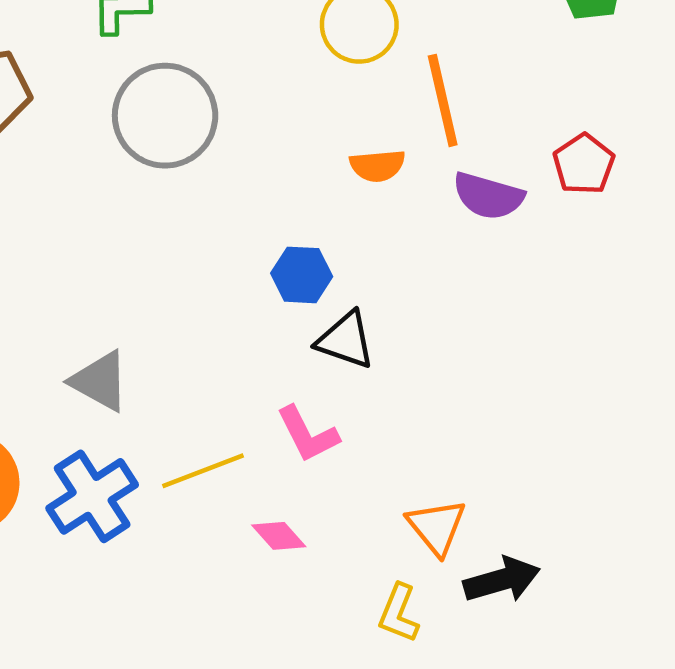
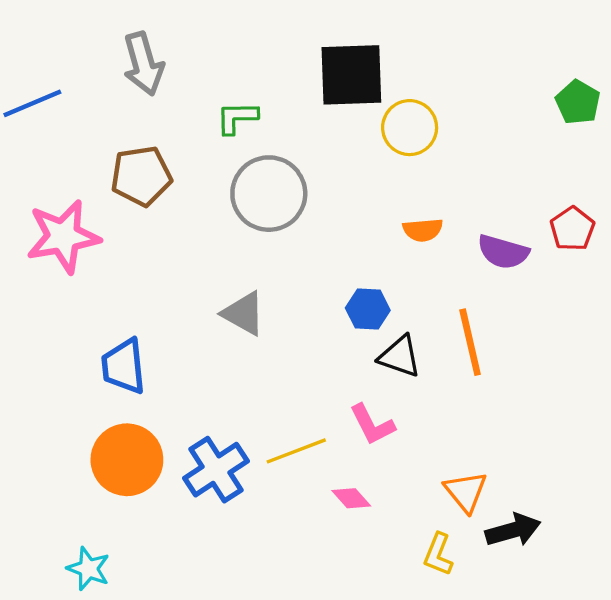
orange line: (443, 100) -> (470, 342), moved
gray triangle: (100, 381) -> (244, 313), moved

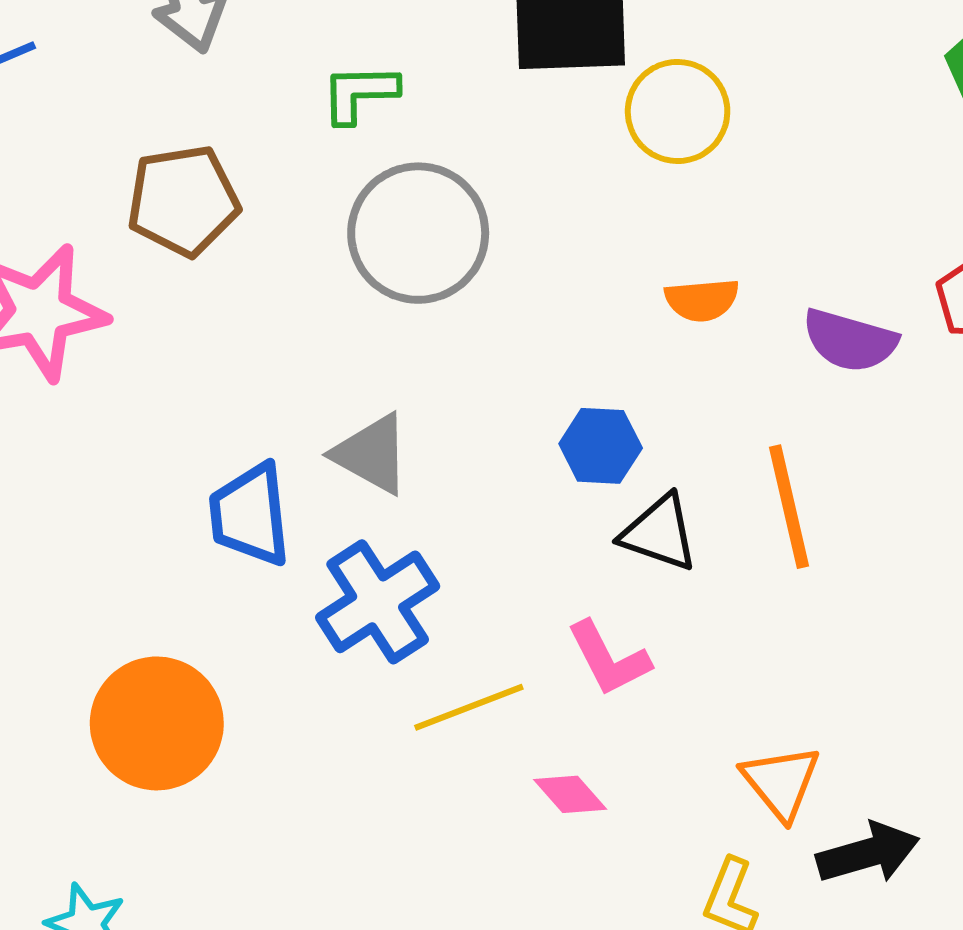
blue trapezoid: (124, 366) -> (250, 515), moved
blue cross: (216, 470) -> (378, 602), moved

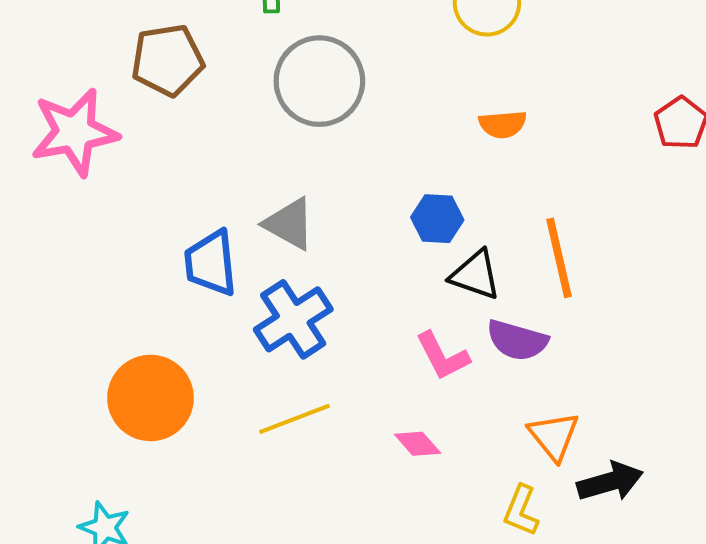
purple semicircle: (850, 340) -> (517, 340), moved
yellow line: (469, 707) -> (295, 419), moved

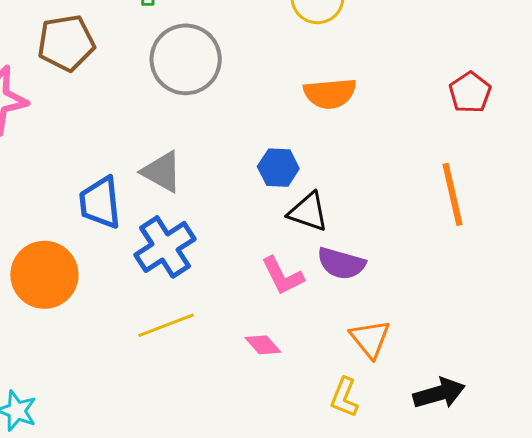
orange semicircle: (503, 124) -> (330, 93), size x1.4
orange line: (559, 258) -> (452, 194), moved
orange circle: (151, 398) -> (44, 275), moved
black arrow: (610, 482) -> (439, 393), moved

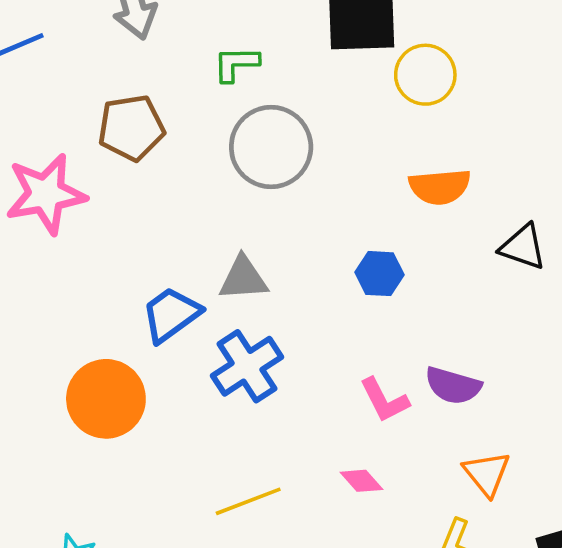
gray triangle: (162, 172) -> (243, 278), turned -33
blue trapezoid: (100, 203) -> (171, 315), turned 60
black triangle: (308, 212) -> (523, 247), moved
yellow line: (166, 325) -> (248, 501), moved

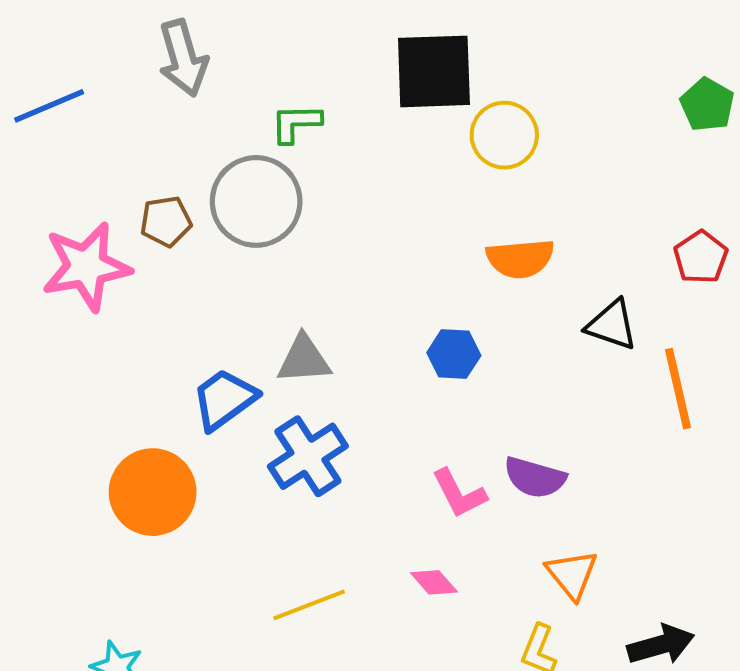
brown pentagon: (131, 128) -> (166, 221), moved, size x0.7
gray circle: (271, 147) -> (256, 201), moved

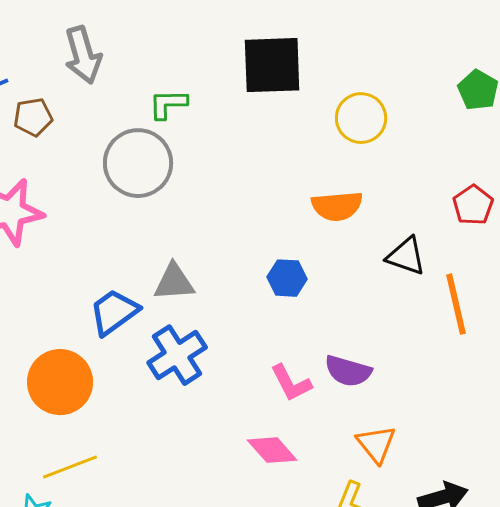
yellow circle: (504, 135) -> (361, 118), moved
brown pentagon: (166, 221) -> (33, 117), moved
pink diamond: (434, 582) -> (272, 450), size x1.4
yellow line: (309, 605) -> (70, 467), moved

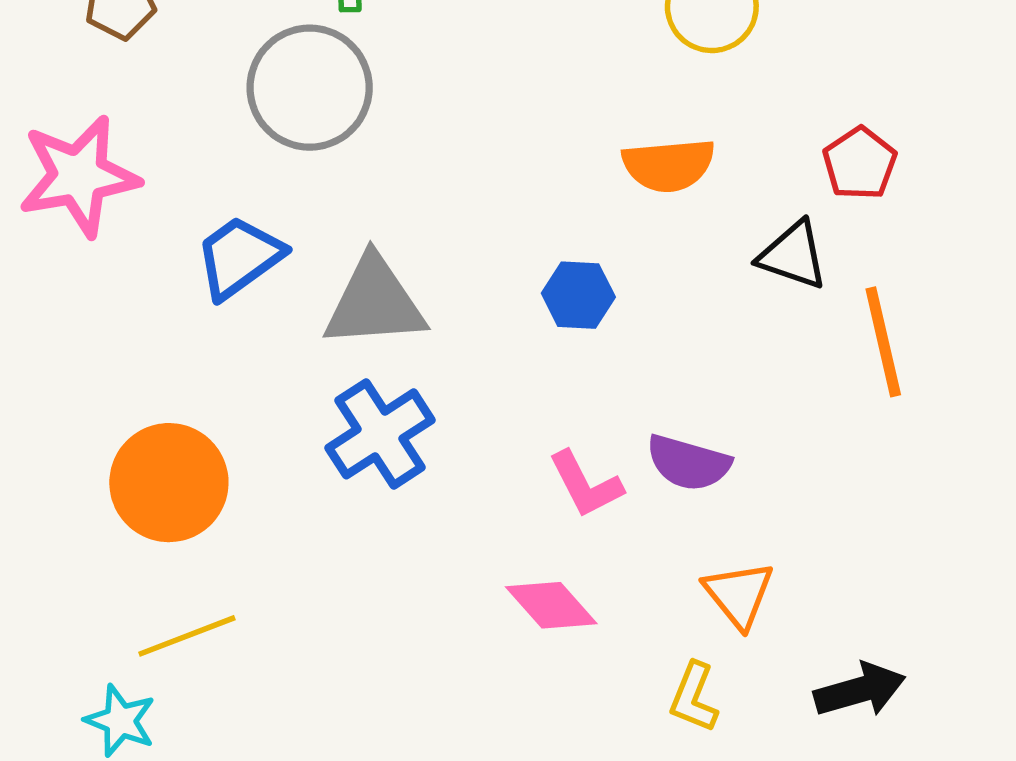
red pentagon: (473, 205) -> (860, 163), moved
gray triangle: (174, 282) -> (375, 302), size x1.4
blue trapezoid: (114, 312) -> (239, 257), moved

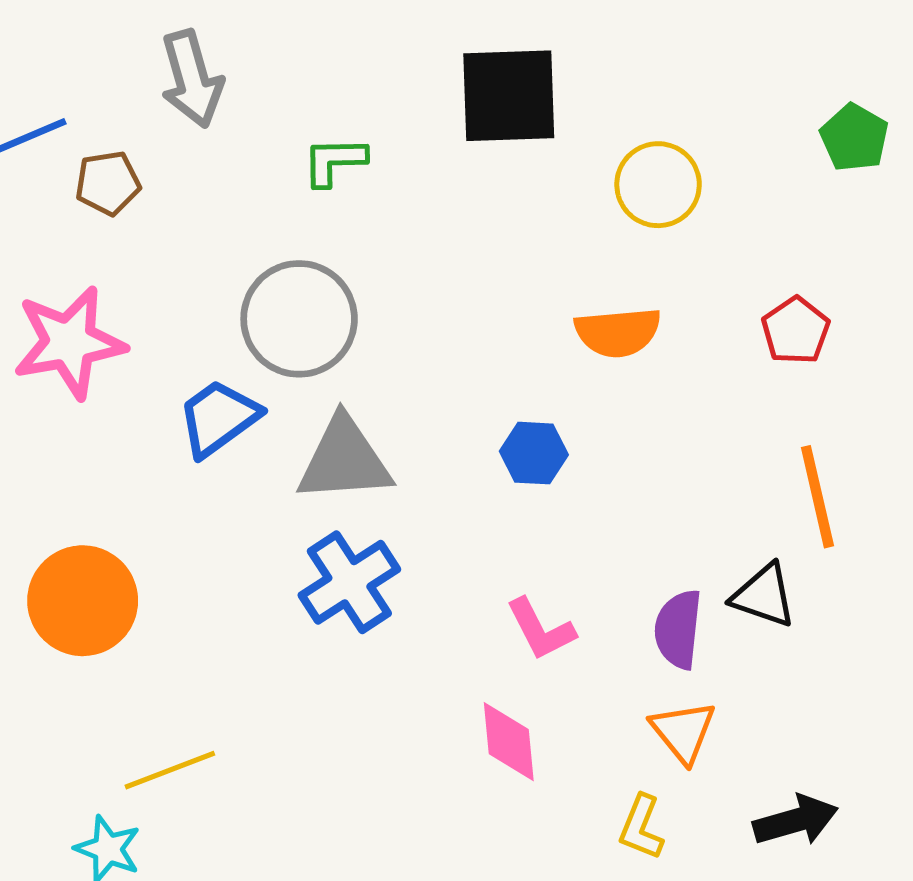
gray circle: (310, 88) -> (299, 319), moved
black triangle: (793, 255) -> (764, 596), moved
purple semicircle: (688, 463) -> (678, 629), moved, turned 80
orange circle: (169, 483) -> (83, 601), moved
pink diamond: (551, 605) -> (509, 742), turned 36

